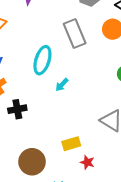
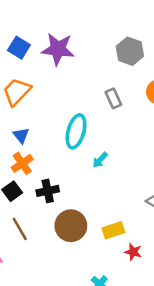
gray rectangle: (75, 34) -> (113, 98), size x0.6
brown circle: (32, 162) -> (71, 226), moved

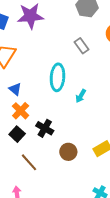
black cross: (48, 191) -> (45, 128), turned -36
brown circle: (71, 226) -> (68, 152), size x0.7

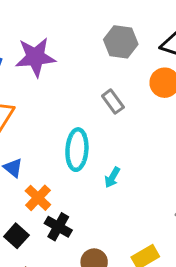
orange cross: (21, 111) -> (38, 198), moved

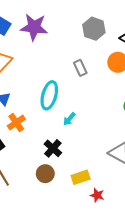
black cross: (58, 227) -> (53, 148), moved

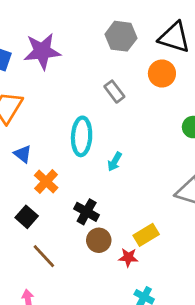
black cross: (53, 148) -> (87, 212), moved
red star: (97, 195) -> (128, 257), moved

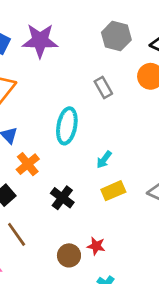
cyan arrow: (115, 162) -> (104, 160), moved
yellow rectangle: (146, 235) -> (113, 191), moved
brown circle: (99, 240) -> (69, 255), moved

